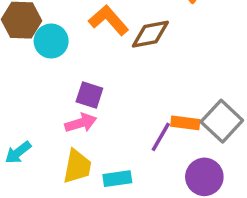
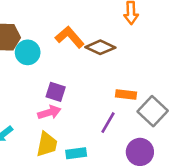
brown diamond: (150, 34) -> (100, 47), turned 36
orange rectangle: (185, 123) -> (126, 94), moved

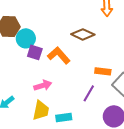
orange L-shape: (70, 37) -> (59, 55), moved
purple square: (56, 92) -> (35, 52), moved

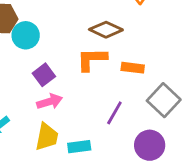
purple square: (35, 52) -> (44, 75), moved, turned 35
orange L-shape: (59, 55) -> (92, 59), moved, turned -50
orange rectangle: (103, 71) -> (133, 68), moved

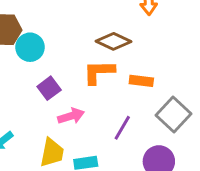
pink arrow: (50, 102) -> (71, 116), moved

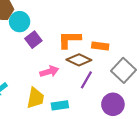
brown diamond: (113, 41) -> (79, 60), moved
purple square: (49, 88) -> (33, 40), moved

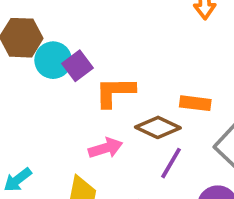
purple square: (33, 40) -> (77, 66), moved
orange L-shape: (69, 40) -> (115, 92), moved

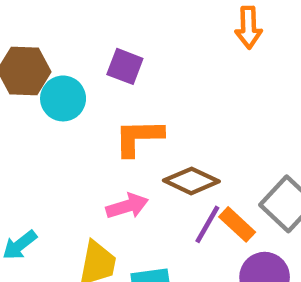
purple square: (77, 66) -> (125, 66), moved, turned -32
orange rectangle: (195, 103) -> (237, 224), moved, turned 36

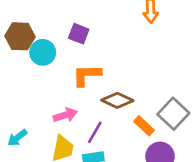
pink arrow: (127, 206) -> (65, 115), moved
purple line: (207, 224) -> (95, 132), moved

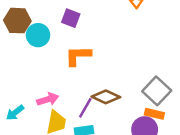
brown diamond: (117, 100) -> (106, 97), moved
pink arrow: (65, 115) -> (48, 99), moved
orange rectangle: (144, 126) -> (154, 114), moved, turned -30

